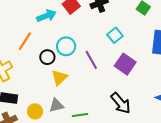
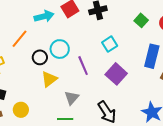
gray triangle: (56, 105) -> (72, 98), moved, turned -42

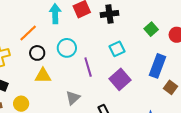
cyan arrow: (44, 16) -> (55, 14), turned -84
black circle: (40, 57) -> (37, 53), moved
yellow triangle: (49, 79) -> (43, 76), moved, turned 30

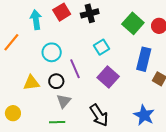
green square: (151, 29) -> (133, 23), size x1.5
black circle: (37, 53) -> (56, 81), moved

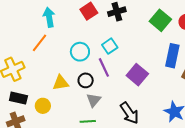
cyan arrow: (36, 20) -> (49, 17), moved
cyan square: (102, 47) -> (110, 46), moved
yellow circle: (13, 113) -> (43, 106), moved

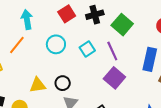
green square: (160, 20) -> (122, 25), moved
cyan circle: (80, 52) -> (56, 44), moved
purple line: (104, 67) -> (112, 51), moved

